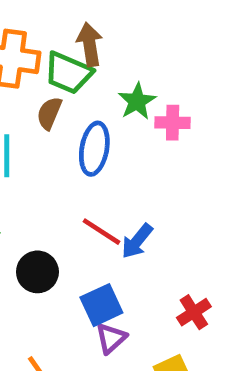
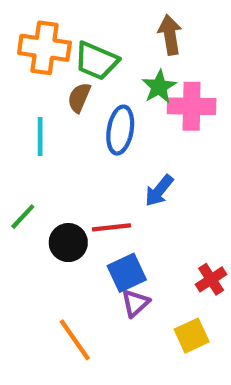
brown arrow: (90, 44) -> (170, 35), moved
pink cross: (173, 123) -> (192, 106), size x1.5
red line: (101, 232) -> (112, 227), moved, turned -39
blue arrow: (137, 241) -> (159, 191), moved

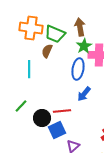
brown arrow: (170, 35) -> (80, 27), moved
blue ellipse: (120, 130) -> (78, 69), moved
blue square: (127, 273) -> (57, 130), moved

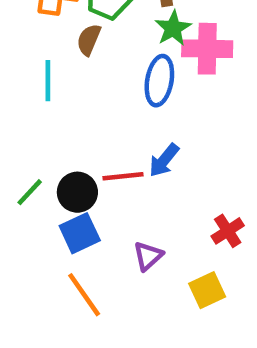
blue arrow: (84, 94) -> (164, 160), moved
green line: (21, 106) -> (30, 192), moved
blue square: (57, 130) -> (80, 233), moved

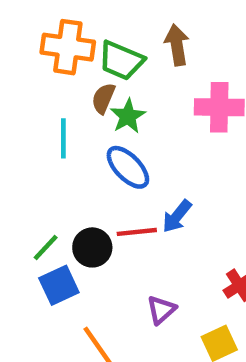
green star: (173, 28) -> (128, 116), moved
blue ellipse: (159, 81) -> (128, 167), moved, turned -54
blue square: (80, 233) -> (59, 285), moved

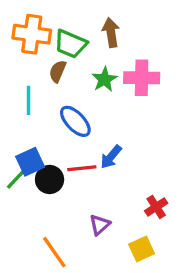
green star: (128, 116) -> (104, 79), moved
blue square: (59, 285) -> (30, 162), moved

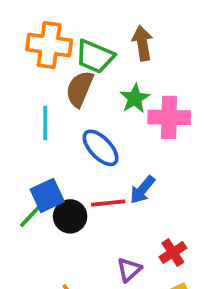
brown semicircle: (58, 71) -> (80, 89), size x1.4
pink cross: (142, 78) -> (169, 117), moved
red cross: (156, 207) -> (173, 253), moved

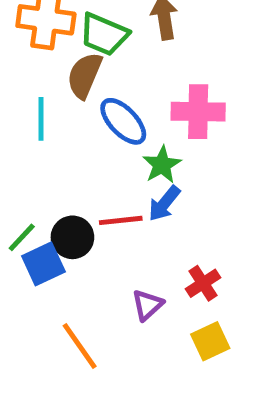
green star: (135, 98) -> (162, 165), moved
blue ellipse: (101, 148) -> (123, 121), moved
blue square: (47, 195) -> (43, 264), moved

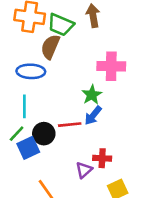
cyan line: (41, 119) -> (24, 106), moved
blue ellipse: (123, 121) -> (31, 71), moved, turned -44
red cross: (203, 283) -> (102, 158), moved, turned 36

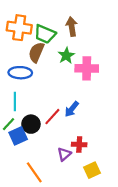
green star: (92, 95) -> (66, 56), moved
red line: (70, 125) -> (52, 117), turned -42

